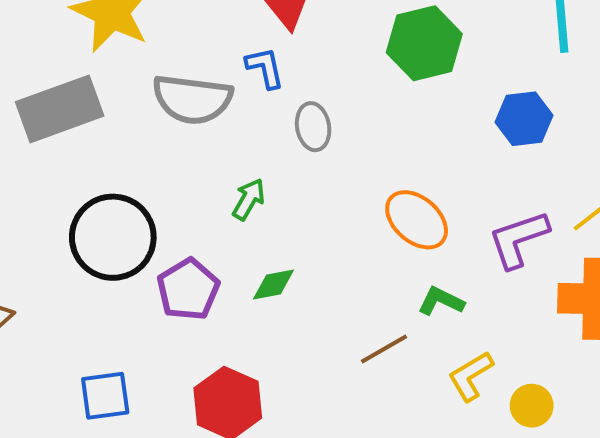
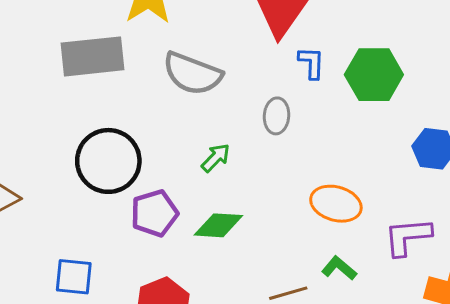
blue L-shape: (265, 68) -> (311, 63), moved
orange ellipse: (417, 220) -> (336, 204), turned -39
green diamond: (273, 285) -> (218, 225), size x1.4

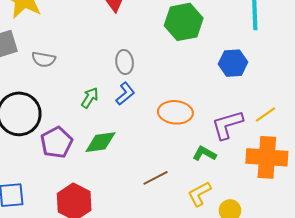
blue L-shape: (311, 63) -> (125, 94), moved, turned 60
gray semicircle: (192, 74) -> (44, 59), moved, size x0.6
green L-shape: (339, 268) -> (204, 154), moved

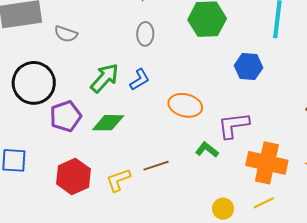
gray ellipse: (125, 62) -> (145, 34), moved
green arrow: (90, 98) -> (105, 78), size x1.5
yellow line: (266, 114) -> (264, 203), moved
yellow L-shape: (199, 194) -> (118, 180), moved

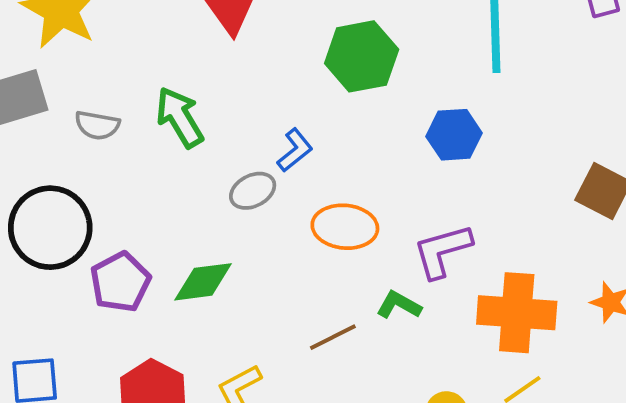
gray ellipse: (145, 34) -> (253, 191), moved, turned 70
green arrow: (105, 78) -> (180, 117), moved, turned -64
blue L-shape: (140, 80) -> (295, 150), moved
brown line: (156, 166) -> (333, 337), moved

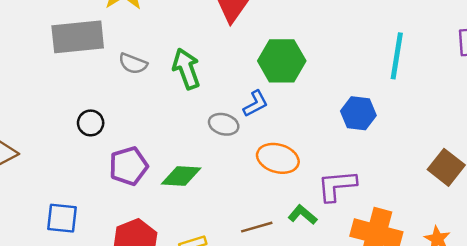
green hexagon: (362, 56) -> (282, 61), moved
gray ellipse: (253, 191) -> (224, 124), turned 32
black circle: (50, 228) -> (91, 123), size x0.5

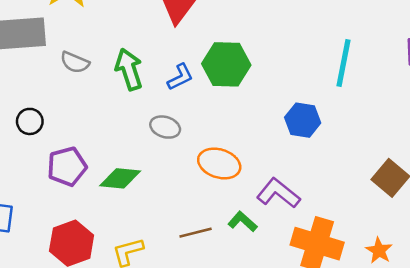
blue L-shape: (255, 104) -> (180, 77), moved
purple L-shape: (337, 186) -> (278, 193), turned 42

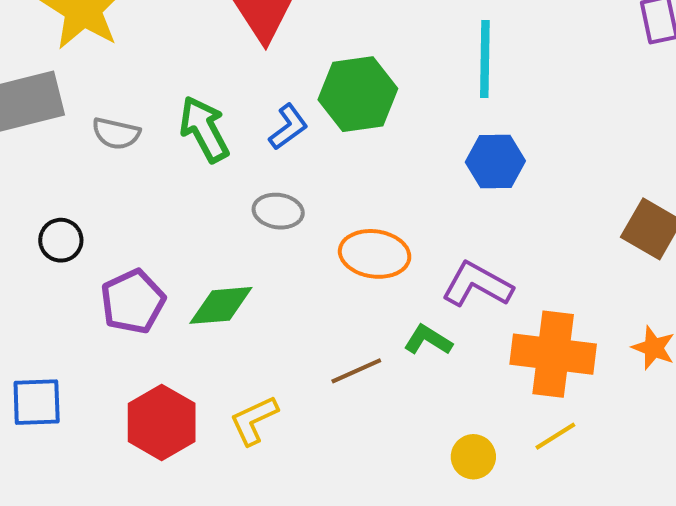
cyan line: (344, 63) -> (485, 59), moved

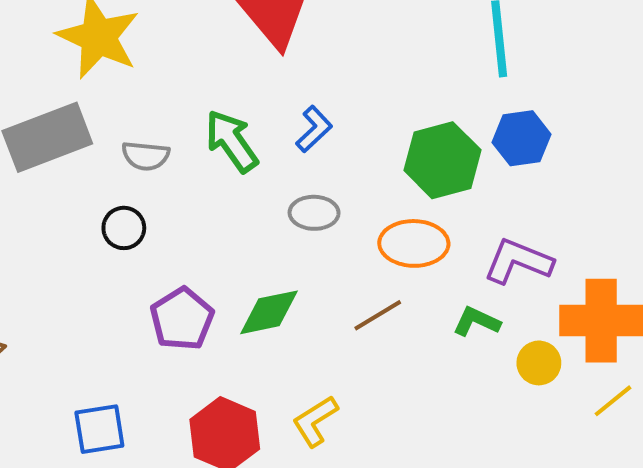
green hexagon: (358, 94) -> (442, 160), moved
black circle: (61, 240) -> (124, 228), moved
brown line: (356, 371) -> (378, 315), moved
yellow circle: (473, 457) -> (539, 363), moved

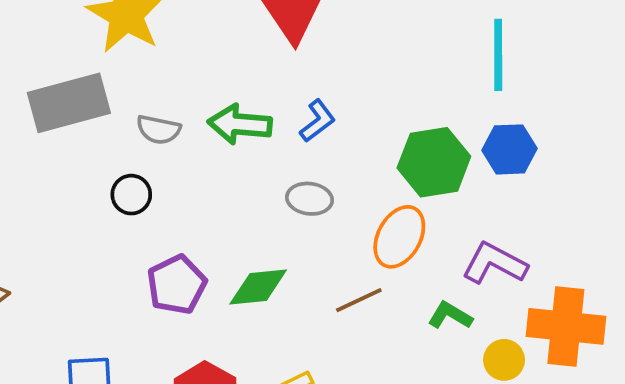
green arrow: (232, 141) -> (240, 124), turned -56
orange ellipse: (414, 243) -> (399, 237), turned -68

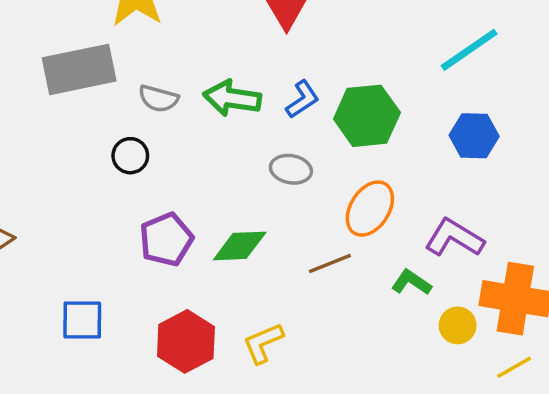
cyan line: (498, 55) -> (469, 50), turned 52
green hexagon: (434, 162) -> (367, 116), moved

